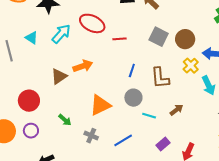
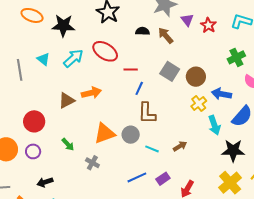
blue line: (132, 71) -> (139, 88), moved
brown L-shape: (160, 78) -> (147, 113), moved
gray circle: (133, 98) -> (131, 135), moved
blue line: (123, 140) -> (137, 177), moved

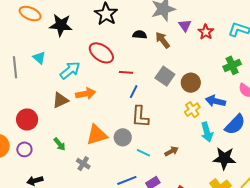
cyan arrow: (73, 58) -> (70, 70), moved

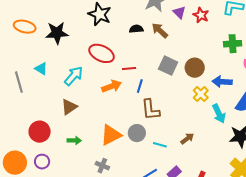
green cross: (232, 65) -> (233, 44), turned 30
orange arrow: (86, 94) -> (112, 86), moved
green arrow: (60, 144) -> (74, 140), moved, turned -40

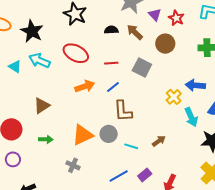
black star: (57, 33) -> (32, 31), turned 30
red line: (129, 68) -> (111, 63), moved
brown circle: (195, 68) -> (165, 44), moved
cyan arrow: (74, 76) -> (39, 61), moved, turned -110
blue line: (140, 86) -> (113, 87), turned 32

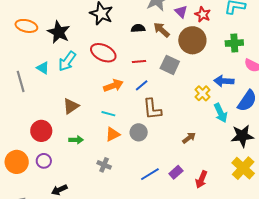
brown circle: (165, 44) -> (192, 40), size x1.4
cyan arrow: (39, 61) -> (67, 61), turned -75
orange triangle: (83, 135) -> (113, 134), size x0.7
cyan line: (131, 146) -> (108, 114), moved

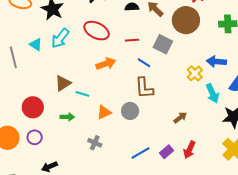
blue line: (142, 85) -> (144, 63), moved, turned 72
cyan line: (108, 114) -> (82, 94), moved
red arrow: (201, 179) -> (189, 150), moved

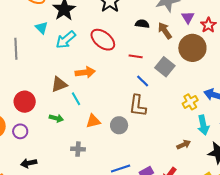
cyan triangle: (36, 44) -> (42, 28), moved
orange arrow: (106, 64) -> (85, 72), moved
cyan line: (82, 94) -> (76, 99), turned 32
brown arrow: (180, 118) -> (184, 145), moved
gray cross: (95, 143) -> (78, 149), turned -32

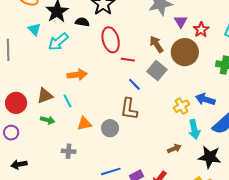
black semicircle: (142, 24) -> (82, 22), moved
brown arrow: (165, 31) -> (156, 44), moved
red ellipse: (103, 40) -> (111, 40), moved, turned 35
brown triangle: (59, 84) -> (45, 96), moved

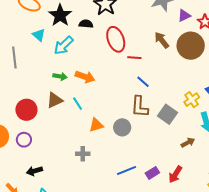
purple triangle: (181, 22) -> (184, 15), turned 40
gray square: (157, 70) -> (167, 114), moved
orange arrow: (77, 75) -> (85, 77), turned 30
green arrow: (48, 120) -> (60, 76), moved

